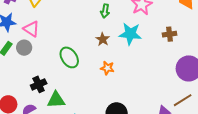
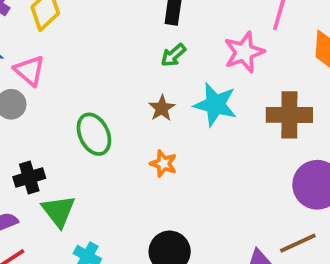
green arrow: (105, 11) -> (173, 55), turned 32
brown cross: (169, 34) -> (289, 115), size x1.6
green triangle: (56, 100) -> (59, 211), turned 48

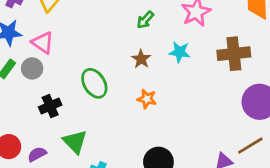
cyan star: (215, 104) -> (180, 52), size x0.7
black cross: (29, 178) -> (50, 106), moved

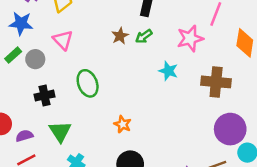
pink triangle: (43, 43) -> (63, 40), moved
brown star: (141, 59) -> (120, 36), moved
orange star: (147, 99) -> (123, 124), moved

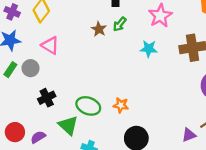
green ellipse: (88, 83) -> (88, 106), moved, turned -35

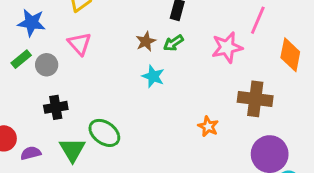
cyan star: (149, 49) -> (153, 76), moved
orange star: (121, 105) -> (208, 126), moved

